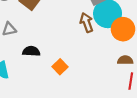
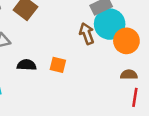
orange square: (60, 67) -> (58, 65), moved, turned -32

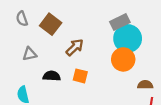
brown arrow: (87, 34) -> (75, 47), moved, turned 66
orange circle: (126, 41) -> (123, 59), moved

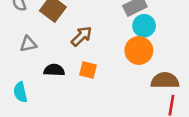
cyan circle: (128, 39) -> (144, 26), size x0.7
brown semicircle: (145, 85) -> (165, 80), size x1.5

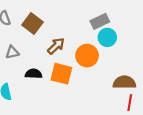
orange circle: (139, 51) -> (87, 56), moved
orange square: (88, 70) -> (61, 74), size x1.5

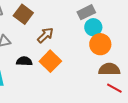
orange circle: (87, 56) -> (100, 44), moved
orange square: (61, 74) -> (50, 61), turned 30
red line: (130, 103) -> (114, 88), turned -70

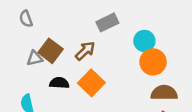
gray rectangle: (86, 12) -> (107, 22), moved
brown square: (23, 14) -> (51, 51), moved

